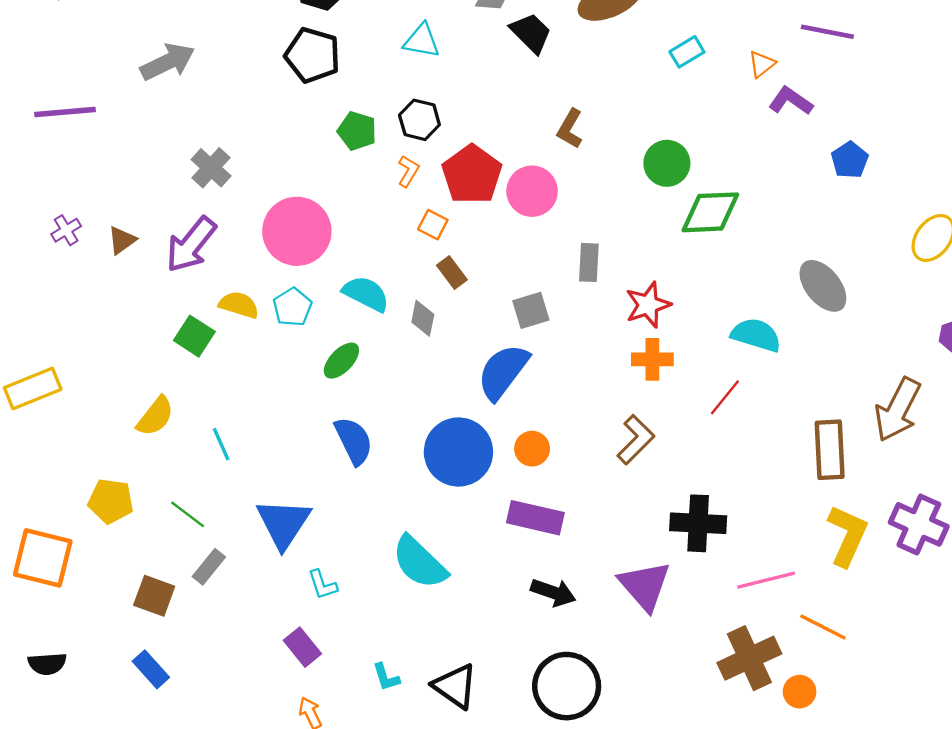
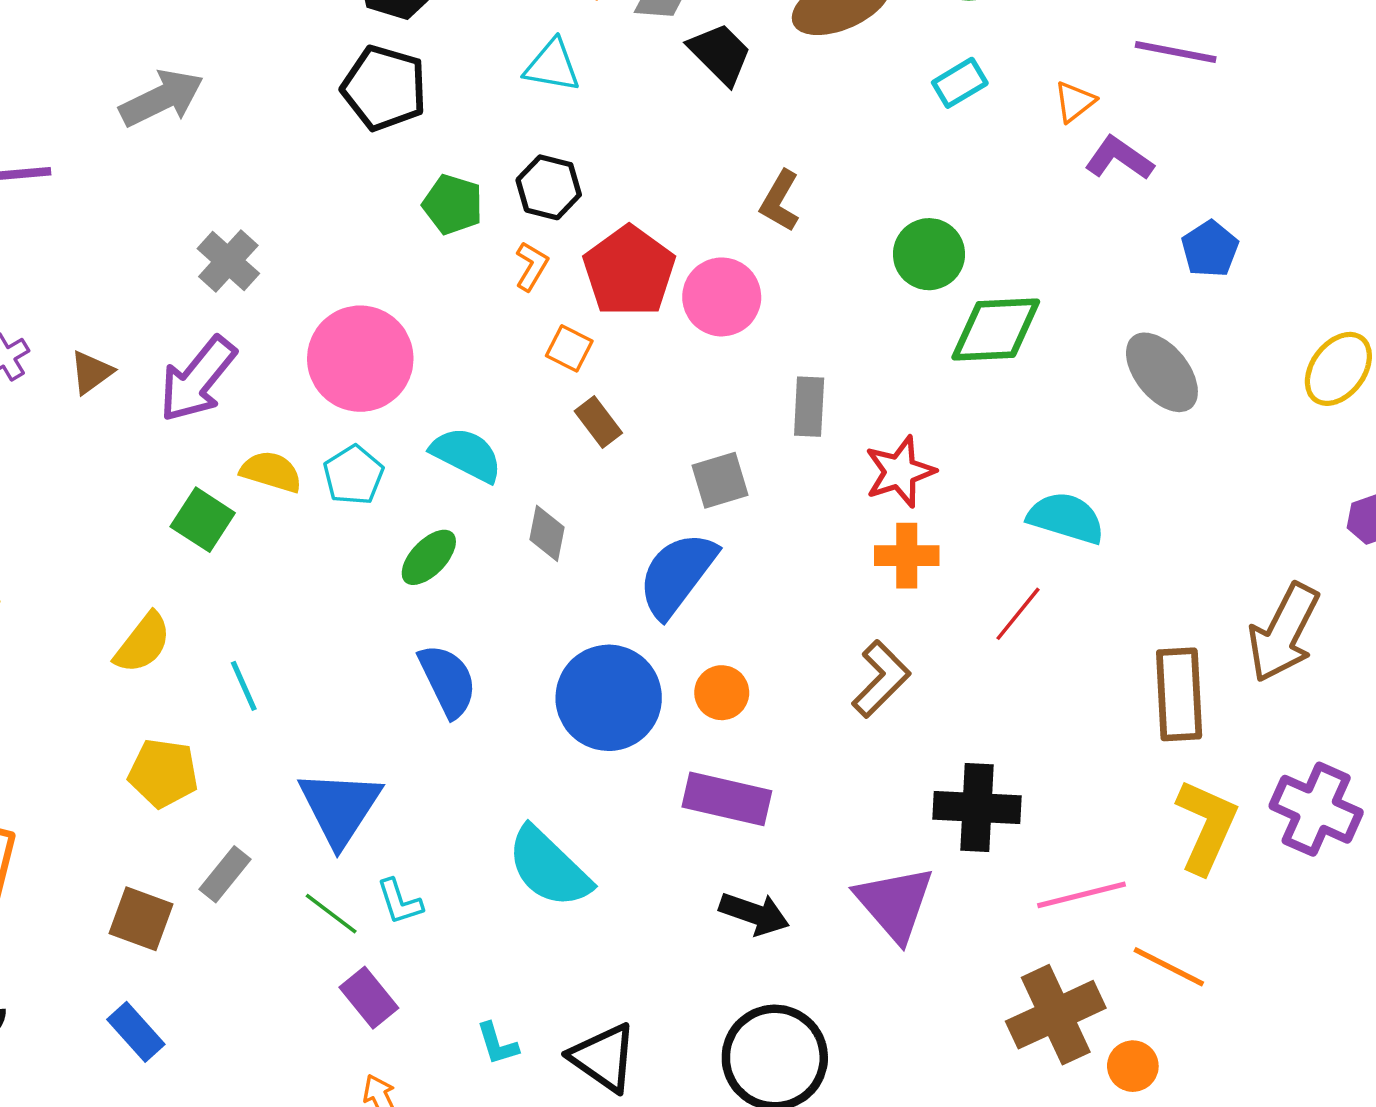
gray ellipse: (823, 286) -> (1162, 372), moved
gray diamond: (423, 318) -> (547, 533), moved
yellow pentagon: (111, 501) -> (163, 773), moved
green line: (188, 514) -> (331, 914), moved

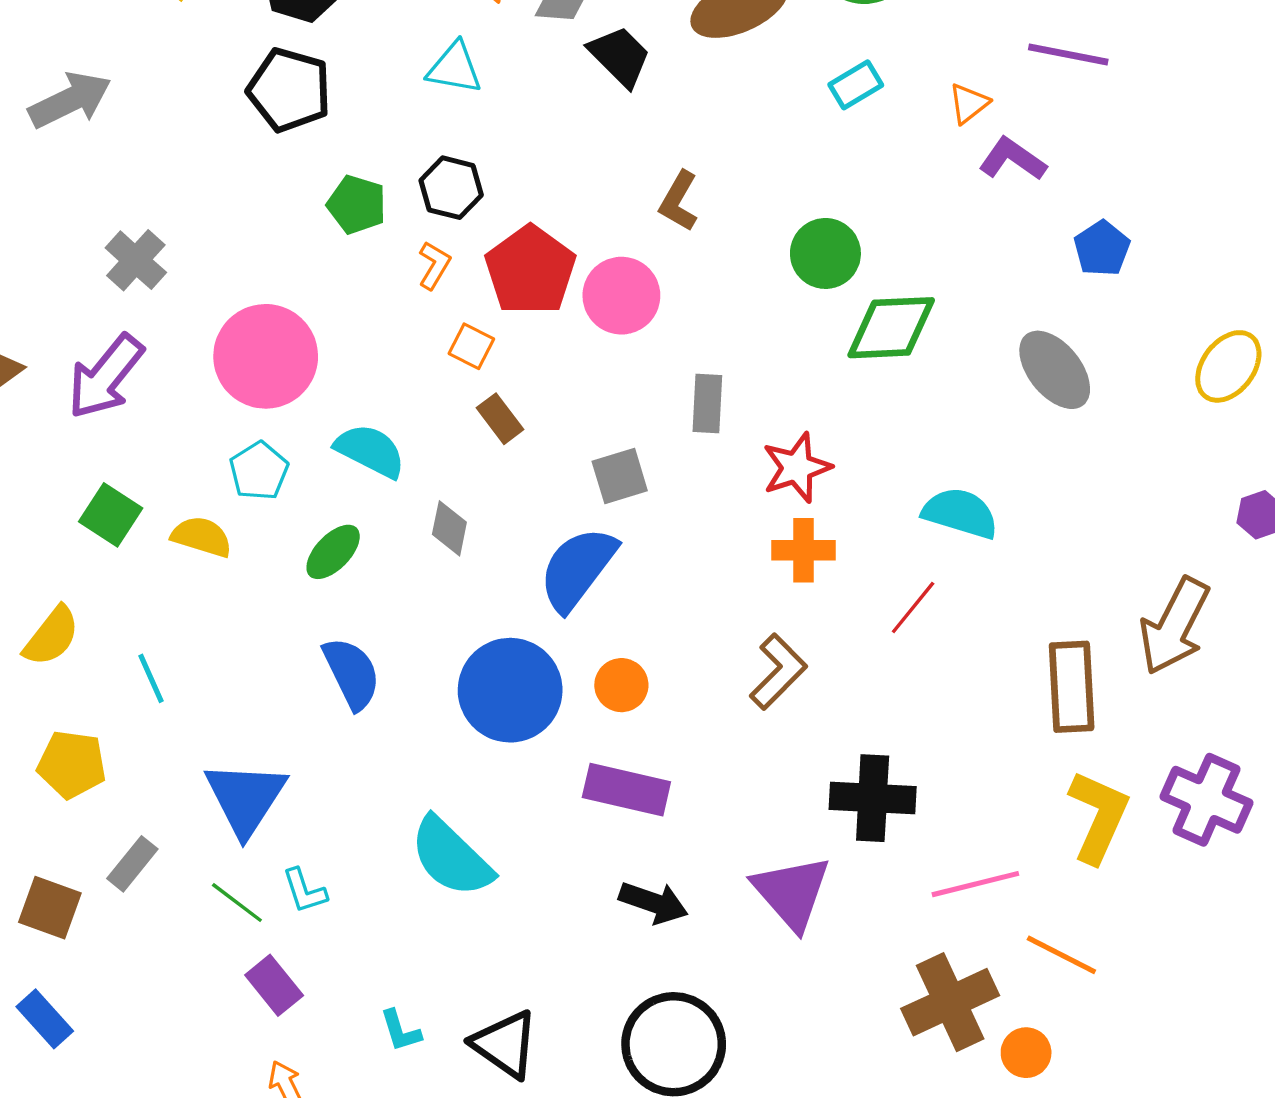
yellow semicircle: (271, 472) -> (202, 537), moved

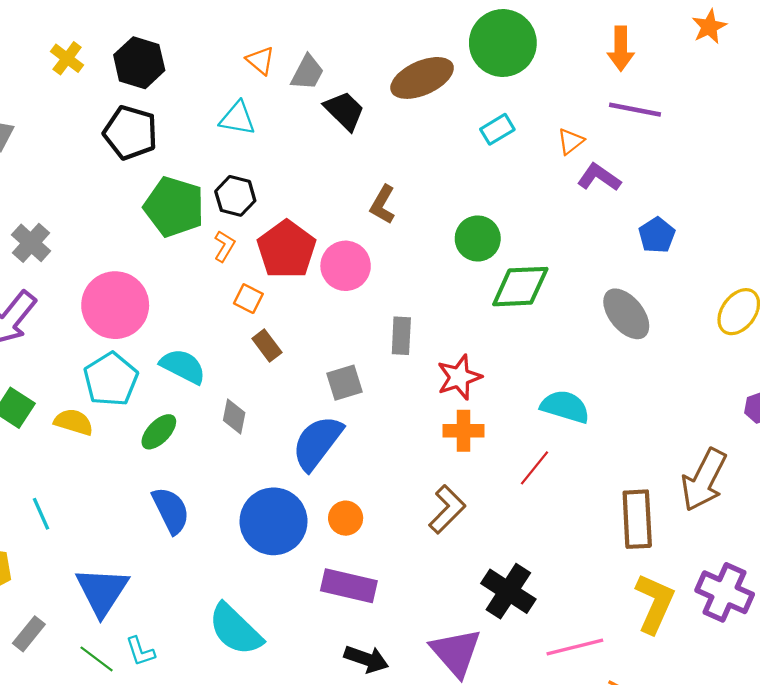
green pentagon: (357, 205) -> (174, 207), size x1.6
cyan pentagon: (259, 471) -> (111, 379), size x1.4
black cross: (873, 798) -> (508, 591), turned 30

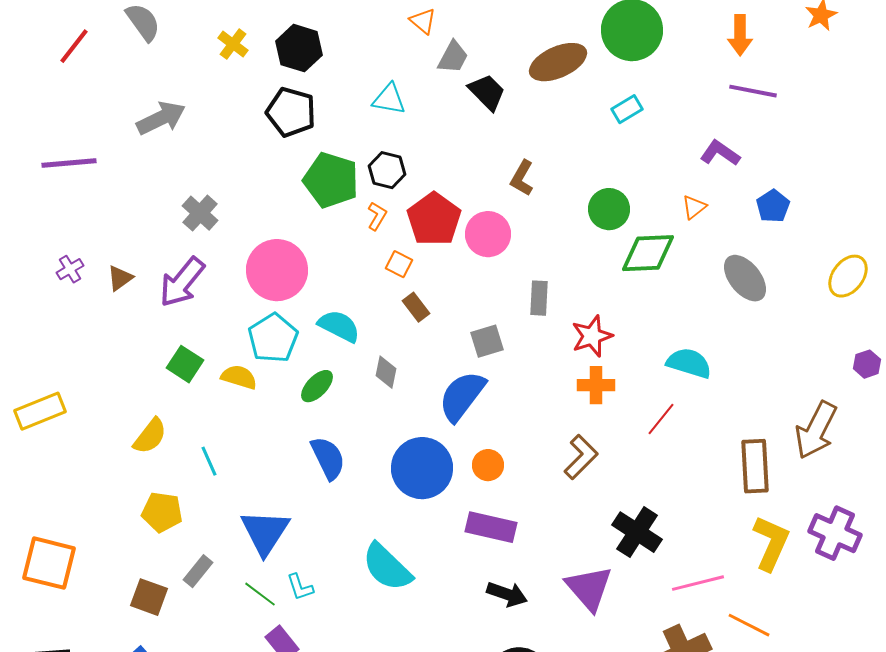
orange triangle: (260, 60) -> (423, 21), moved
orange triangle: (571, 141) -> (694, 207), moved

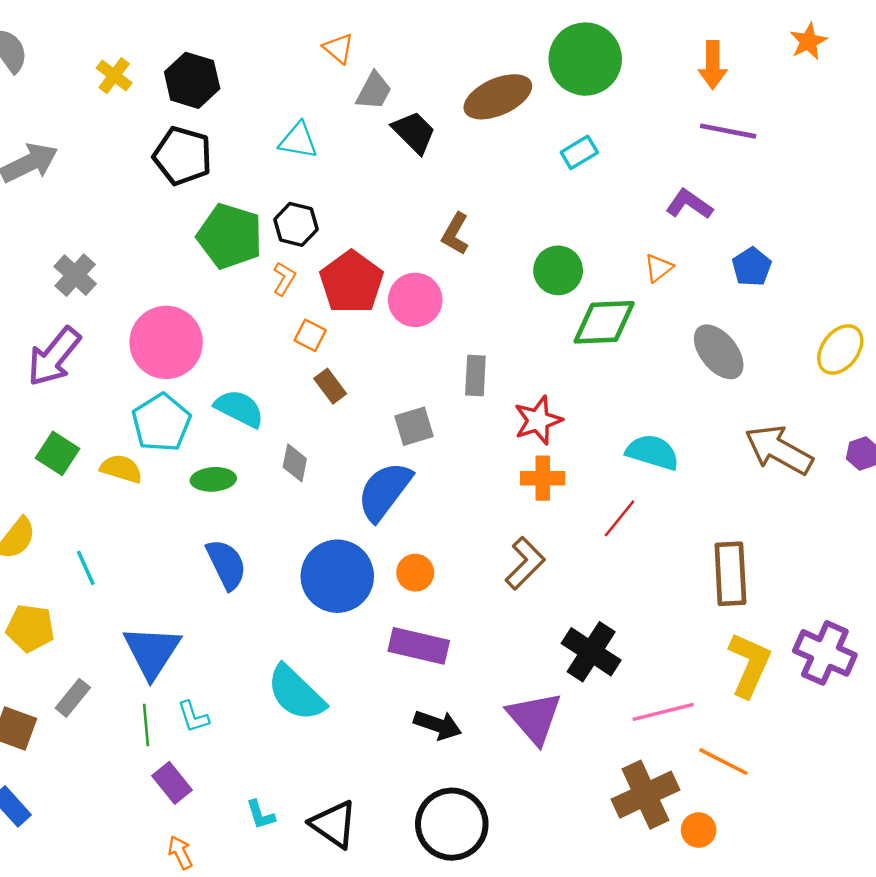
green ellipse: (317, 386) -> (213, 479), turned 42
brown arrow: (816, 430) -> (779, 450), moved, turned 92
green line: (260, 594) -> (146, 725), turned 48

